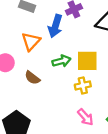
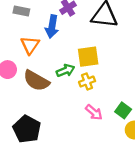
green arrow: (62, 61) -> (65, 71), moved
brown semicircle: (32, 78) -> (36, 81), size x1.6

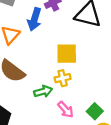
green arrow: (65, 71) -> (43, 91), moved

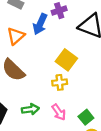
yellow square: (67, 54) -> (66, 60), turned 30
green arrow: (43, 91) -> (30, 109), moved

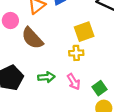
yellow square: (66, 60) -> (84, 32), turned 30

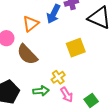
yellow cross: (76, 53) -> (58, 77), moved, turned -32

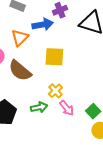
blue arrow: (53, 14) -> (43, 25), turned -120
yellow square: (76, 48) -> (54, 57), moved, turned 30

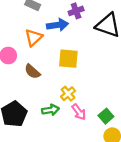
brown semicircle: (20, 71) -> (32, 71), size x0.7

